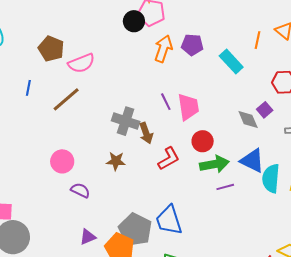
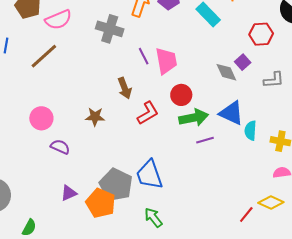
gray cross: (126, 121) -> (110, 29), moved
cyan semicircle: (271, 178) -> (250, 131), size x0.7

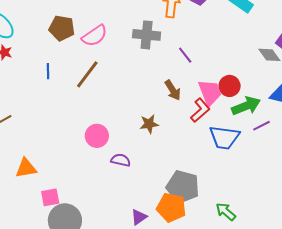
pink trapezoid: (166, 61) -> (210, 92), moved
blue trapezoid: (149, 175) -> (224, 137), moved, turned -52
purple triangle: (69, 193) -> (139, 217), moved

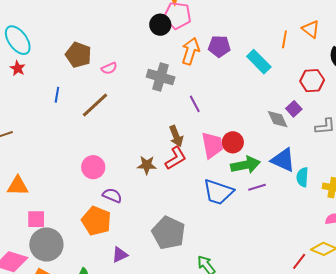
pink semicircle: (94, 36) -> (109, 68), size x0.6
red L-shape: (200, 110) -> (176, 158), moved
orange pentagon: (171, 208) -> (96, 221), moved

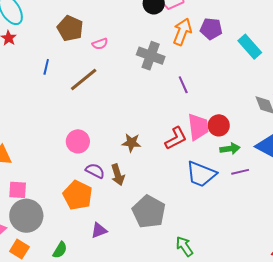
brown arrow: (176, 136) -> (118, 175), moved
red L-shape: (176, 158) -> (176, 138), moved
green arrow: (245, 165) -> (230, 149), size x0.7

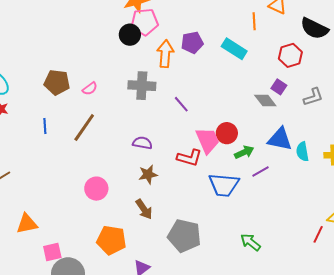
red L-shape: (176, 138) -> (189, 158), turned 60
purple semicircle: (95, 171) -> (142, 143), moved
green arrow: (184, 246) -> (251, 242), moved

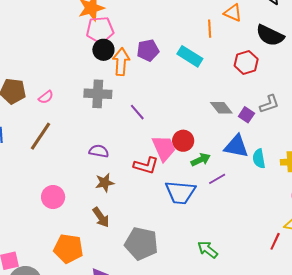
black circle: (130, 35) -> (103, 50), moved
purple square: (279, 87) -> (246, 115), moved

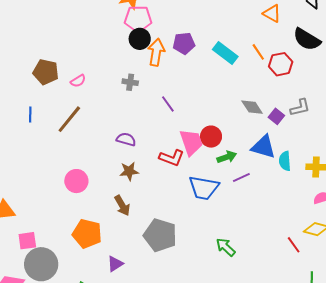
orange line: (210, 29) -> (258, 52), moved, turned -36
gray cross: (98, 94) -> (130, 82), size x0.6
red line: (275, 241) -> (294, 245), turned -66

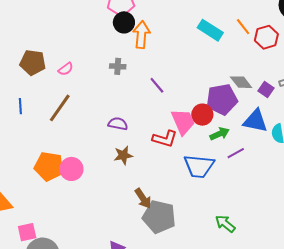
purple pentagon: (184, 43) -> (222, 99), moved, size x1.4
brown arrow: (122, 206) -> (143, 198), moved
orange pentagon: (87, 234) -> (49, 166), moved

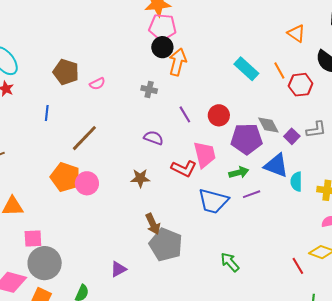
brown line: (60, 108) -> (84, 138), moved
red circle: (202, 115) -> (219, 115), moved
purple semicircle: (118, 124) -> (153, 138), moved

